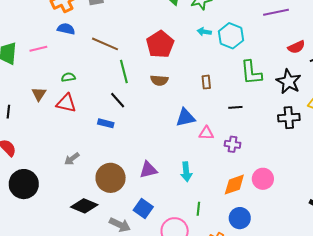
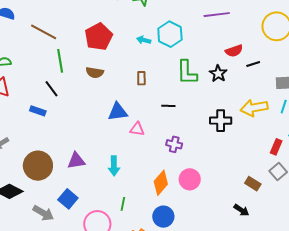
cyan arrow: (204, 32) -> (144, 40), moved
black star: (289, 81) -> (218, 74), moved, size x0.7
purple cross: (233, 144) -> (174, 144), moved
orange diamond: (234, 185) -> (161, 183), turned -35

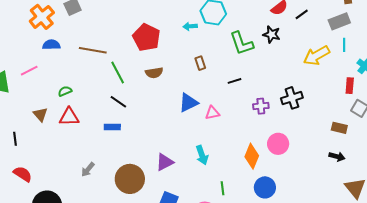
black cross: (221, 121) -> (292, 98), moved
purple cross: (174, 144) -> (261, 106), moved

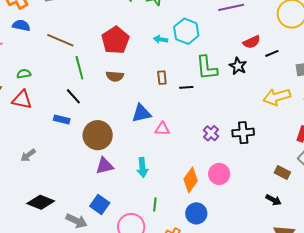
black line: (235, 81) -> (186, 87), moved
purple cross: (261, 106) -> (211, 133), turned 35
brown circle: (130, 179) -> (98, 135), moved

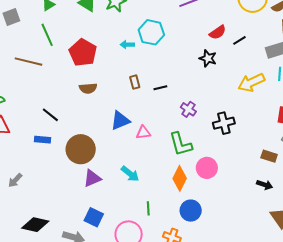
green line: (79, 68) -> (47, 35), moved
green L-shape: (207, 68) -> (181, 144), moved
purple cross: (211, 133) -> (188, 109), moved
cyan arrow: (142, 167) -> (130, 174), turned -36

